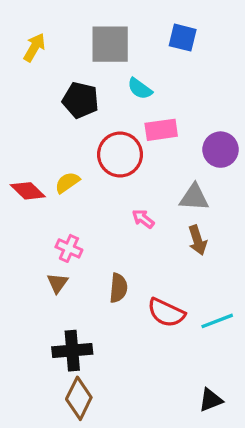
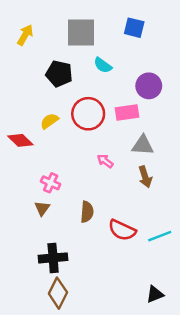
pink rectangle: (161, 130) -> (127, 113), moved
purple circle: (221, 150) -> (149, 86), moved
yellow semicircle: (67, 183) -> (49, 121), moved

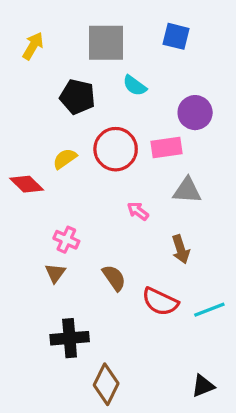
brown arrow: (145, 177) -> (181, 249), moved
brown semicircle: (87, 212) -> (114, 278), turned -40
brown diamond: (58, 293) -> (106, 384), moved

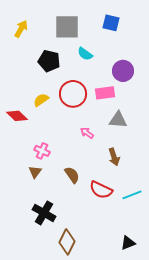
black cross: (70, 338) -> (44, 213), turned 35

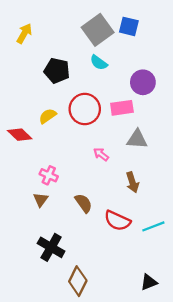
gray square: (67, 27) -> (98, 30), moved, turned -36

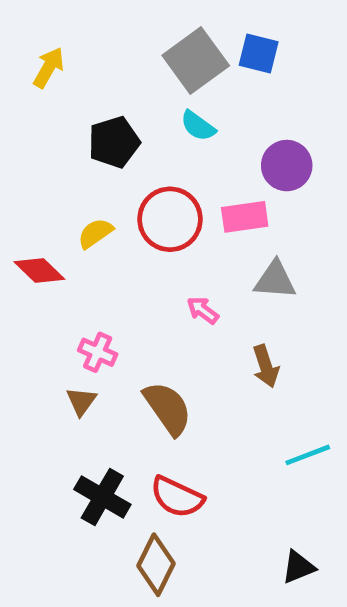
black pentagon: (57, 71) -> (114, 142), turned -30
brown semicircle: (84, 203) -> (168, 408), size x1.4
red semicircle: (117, 221) -> (177, 497), moved

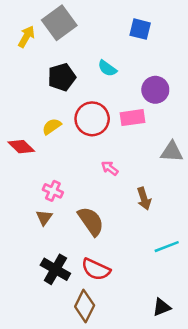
gray square: (196, 61) -> (59, 23), moved
gray triangle: (275, 280) -> (172, 152), moved

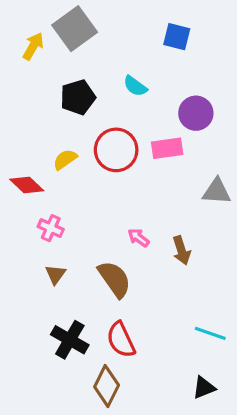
pink arrow: (110, 168) -> (138, 238), moved
pink cross: (53, 191) -> (51, 228), moved
cyan line: (167, 247) -> (210, 333), moved, turned 40
red semicircle: (96, 269) -> (121, 340), turned 40

